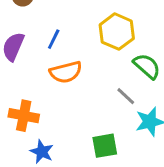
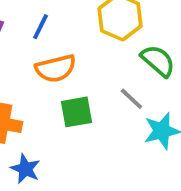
green square: (105, 146) -> (77, 112), moved

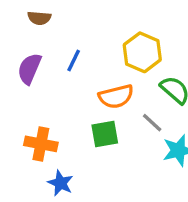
orange semicircle: (56, 68) -> (116, 96), moved

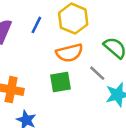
yellow hexagon: (142, 52) -> (73, 19), moved

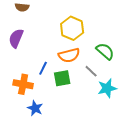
blue line: (36, 25) -> (43, 68), moved

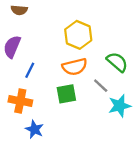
blue line: (43, 68) -> (30, 70), moved

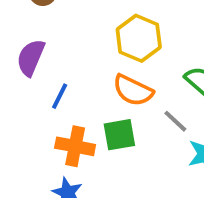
orange semicircle: (75, 67) -> (133, 90), turned 40
orange cross: (20, 101) -> (75, 146), moved

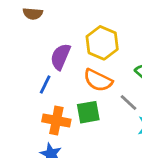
purple semicircle: (31, 58) -> (60, 57), moved

